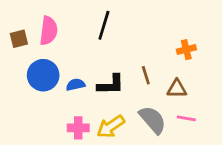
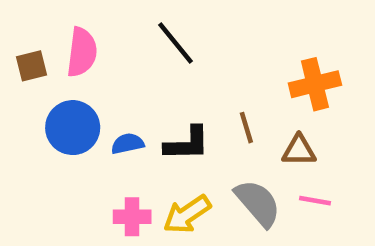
black line: (104, 25) -> (176, 43), turned -56
orange cross: (186, 50) -> (315, 84), size x1.5

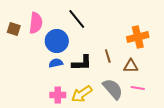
brown square: (32, 66) -> (14, 29), turned 32
blue circle: (73, 128) -> (57, 41), moved

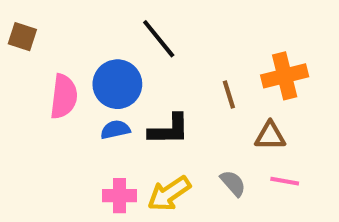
pink semicircle: (36, 23) -> (64, 97), moved
brown square: (14, 29) -> (22, 37), moved
brown line: (108, 56) -> (229, 94), moved
gray semicircle: (113, 89) -> (233, 183), size x0.6

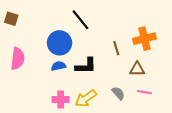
pink semicircle: (64, 97) -> (18, 59), moved

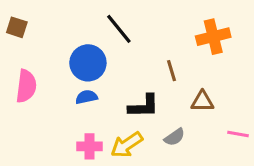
orange cross: (144, 39) -> (213, 37), moved
black L-shape: (86, 66) -> (144, 106), moved
pink line: (144, 92) -> (238, 134), moved
gray semicircle: (118, 93) -> (175, 137), turned 96

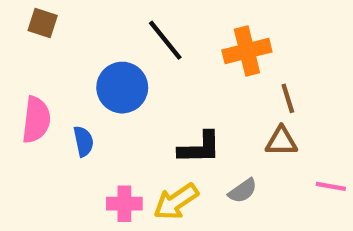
brown square: (17, 27) -> (43, 23), moved
orange cross: (213, 37) -> (247, 51), moved
brown line: (171, 71) -> (288, 98), moved
blue semicircle: (86, 97) -> (84, 141), moved, turned 90

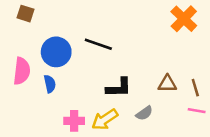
black line: (165, 40) -> (98, 44), moved, turned -32
orange cross: (247, 51) -> (184, 19), moved, turned -32
blue circle: (122, 88) -> (56, 52), moved
brown line: (288, 98) -> (195, 88), moved

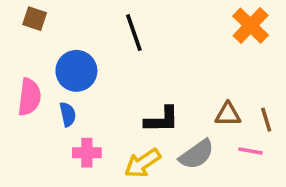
black line: (98, 44) -> (134, 33), moved, turned 52
pink line: (197, 111) -> (251, 151), moved
gray semicircle: (144, 113) -> (197, 154), size x1.5
pink cross: (74, 121) -> (87, 153), moved

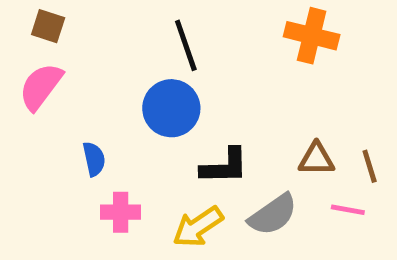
orange cross: (251, 26) -> (312, 36), moved, turned -30
blue circle: (76, 71) -> (171, 108), moved
pink semicircle: (29, 97) -> (41, 86), moved, turned -150

